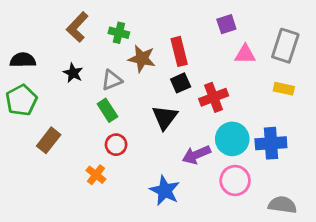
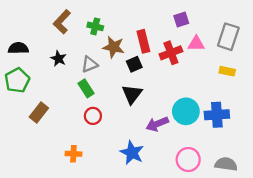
black square: (181, 83) -> (134, 64), moved
red cross: (214, 97) -> (171, 53), moved
orange cross: (96, 175) -> (73, 154), moved, turned -35
pink circle: (235, 180) -> (188, 160), moved

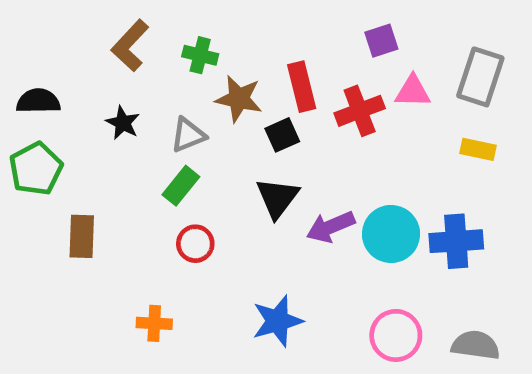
green rectangle: (86, 88) -> (181, 186), turned 72
brown rectangle: (39, 112) -> (82, 236), turned -36
purple arrow: (157, 124) -> (331, 227), moved
blue star: (132, 153) -> (277, 321), turned 30

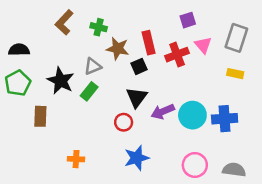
pink triangle: (413, 91) -> (203, 45), turned 48
black star: (123, 123) -> (61, 81), moved, size x1.6
red circle: (195, 244) -> (124, 122), moved

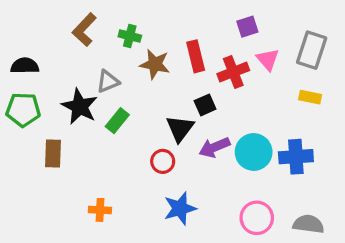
gray triangle: (93, 66) -> (108, 81), moved
black square: (139, 66) -> (205, 105), moved
green pentagon: (18, 83) -> (23, 110), turned 30

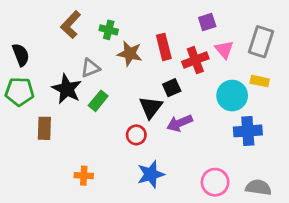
black semicircle: (25, 66) -> (21, 55), turned 70
cyan circle: (254, 152) -> (232, 96), moved

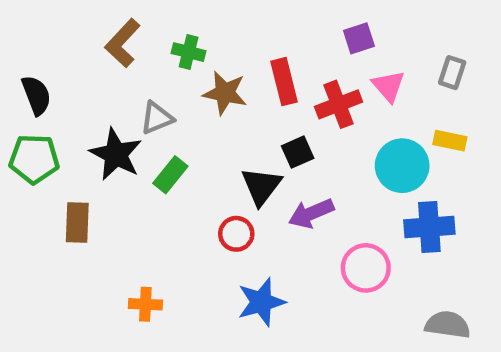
gray rectangle: (261, 42) -> (452, 73), size x0.6
pink circle: (215, 182) -> (366, 268), moved

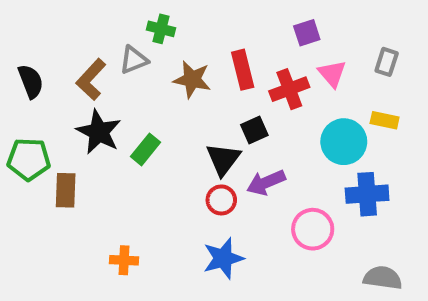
brown L-shape: (123, 43) -> (91, 79), moved
green cross: (189, 52) -> (161, 29), moved
gray triangle: (157, 118) -> (134, 60), moved
green pentagon: (34, 159) -> (29, 159), moved
red circle: (236, 234) -> (221, 200), moved

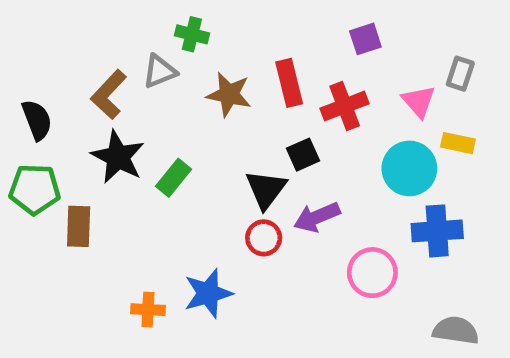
pink triangle: (332, 74) -> (419, 101), moved
black semicircle: (31, 81) -> (37, 120), moved
blue star: (223, 258) -> (208, 293), moved

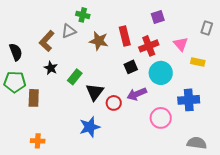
gray rectangle: (460, 74) -> (207, 28), moved
black star: (118, 157) -> (51, 68), size x0.6
cyan circle: (409, 168) -> (161, 73), moved
black triangle: (266, 189) -> (95, 92), moved
orange cross: (148, 310) -> (38, 141), moved

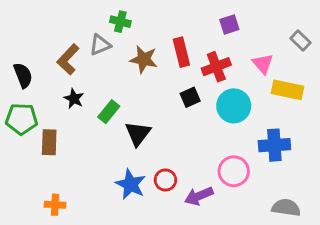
gray rectangle: (207, 28) -> (301, 40), turned -64
yellow rectangle: (198, 62) -> (287, 90), size x1.5
purple arrow: (137, 94) -> (199, 196), moved
red circle: (114, 103) -> (165, 180), moved
blue star: (90, 127) -> (131, 184), turned -30

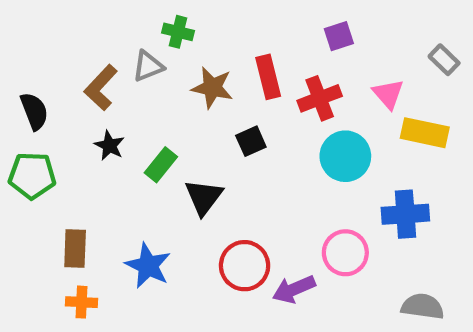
black square: (190, 97) -> (251, 141), moved
brown rectangle: (49, 142) -> (75, 248), moved
red circle: (165, 180) -> (245, 266), size x1.5
blue star: (131, 184) -> (148, 266), moved

